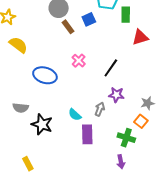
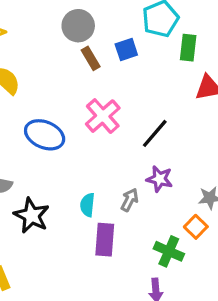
pink cross: (79, 61) -> (103, 116), size x1.5
cyan semicircle: (75, 115) -> (87, 205), turned 48

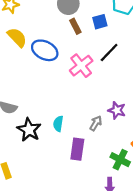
black line: (155, 133) -> (109, 53), moved
blue ellipse: (45, 135) -> (45, 50), moved
cyan semicircle: (87, 205) -> (58, 124), moved

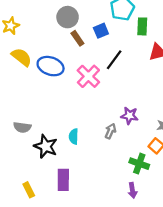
purple rectangle: (77, 149) -> (63, 180), moved

